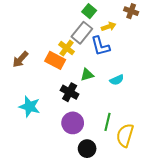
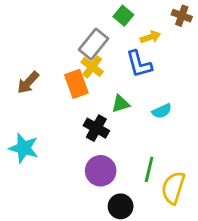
gray rectangle: (82, 33) -> (94, 44), moved
orange rectangle: (55, 60) -> (76, 84), turned 42
cyan star: (30, 107) -> (24, 148), moved

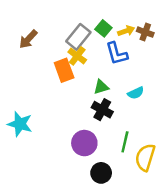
green square: (123, 16) -> (103, 28), moved
brown cross: (182, 16) -> (145, 32), moved
brown arrow: (28, 83) -> (28, 39), moved
black cross: (96, 128) -> (102, 110), moved

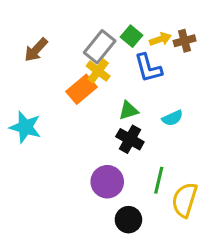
brown cross: (145, 32) -> (185, 41), turned -35
orange rectangle: (64, 70) -> (81, 89), turned 70
cyan star: (20, 124) -> (25, 127), moved

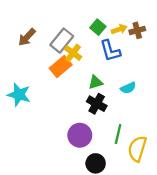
gray rectangle: (100, 47) -> (62, 41), moved

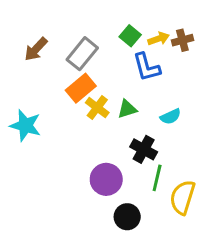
yellow cross: (73, 53) -> (97, 108), moved
black cross: (97, 104) -> (144, 149), moved

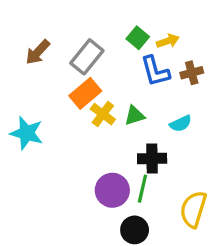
brown cross: (182, 40) -> (192, 73), moved
black cross: (144, 149) -> (152, 158), turned -30
green line: (157, 178) -> (142, 189), moved

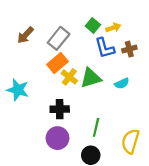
green triangle: (135, 116) -> (91, 78), size x1.5
black cross: (152, 158) -> (60, 109), moved
purple circle: (112, 190) -> (57, 138), moved

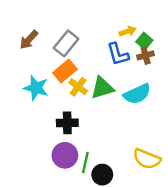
green square: (93, 25) -> (144, 41), moved
cyan semicircle: (122, 83) -> (137, 94), size x1.6
cyan star: (18, 90) -> (36, 88), moved
green line: (96, 127) -> (85, 163), moved
yellow semicircle: (130, 141) -> (147, 159), turned -85

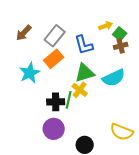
blue L-shape: (118, 54) -> (84, 45), moved
yellow cross: (78, 87) -> (80, 90), moved
cyan star: (36, 88) -> (30, 73), turned 30
green line: (85, 163) -> (69, 100), moved

